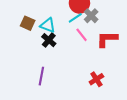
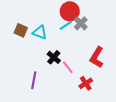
pink line: (82, 35) -> (68, 67), moved
red L-shape: (107, 39) -> (97, 57), moved, turned -60
black cross: (49, 40) -> (54, 57), moved

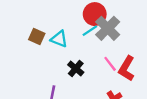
gray cross: (81, 23) -> (108, 28), size x1.5
pink line: (68, 67) -> (110, 64), moved

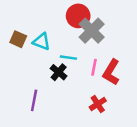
cyan line: (90, 31) -> (68, 58), moved, turned 42
pink line: (110, 64) -> (94, 67), turned 49

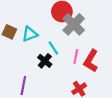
cyan triangle: (41, 42) -> (30, 34), turned -42
cyan line: (68, 58) -> (53, 48), turned 48

